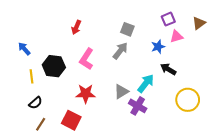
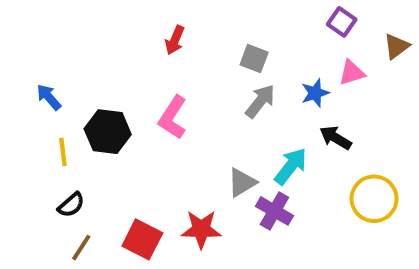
purple square: (168, 19) -> (342, 22), moved, turned -32
red arrow: (76, 27) -> (175, 40), moved
gray arrow: (120, 51) -> (260, 101), moved
red star: (86, 94) -> (201, 229), moved

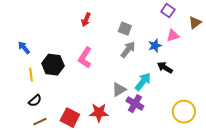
yellow circle: (374, 199) -> (184, 112), moved
brown line: (81, 248) -> (40, 122), turned 32

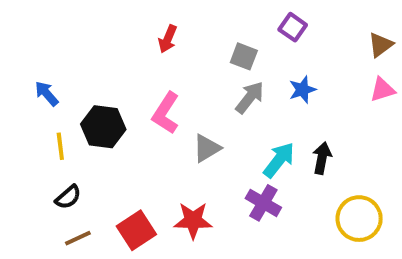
purple square: (168, 11) -> (293, 27), moved
pink triangle: (173, 36) -> (382, 90), moved
black arrow: (165, 68) -> (322, 158), moved, turned 70
gray triangle: (119, 90) -> (207, 148), moved
red square: (70, 118) -> (136, 230), turned 30

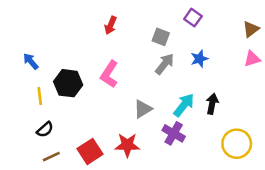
gray triangle: (207, 148) -> (143, 109), moved

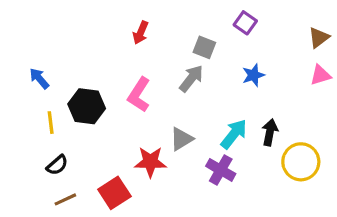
gray arrow: (165, 64) -> (191, 78), moved
yellow circle: (237, 144) -> (301, 162), moved
red star: (127, 145) -> (150, 162), moved

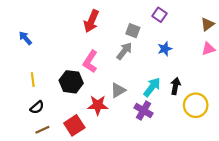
red arrow: (141, 33) -> (91, 21), size x1.5
blue arrow: (39, 78) -> (25, 38), moved
black hexagon: (87, 106) -> (71, 82), moved

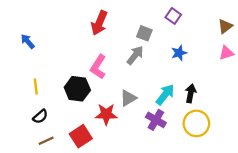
yellow circle: (196, 105) -> (196, 123), moved

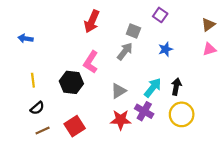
blue arrow: (28, 41) -> (25, 38), turned -40
red star: (106, 114) -> (121, 120), moved

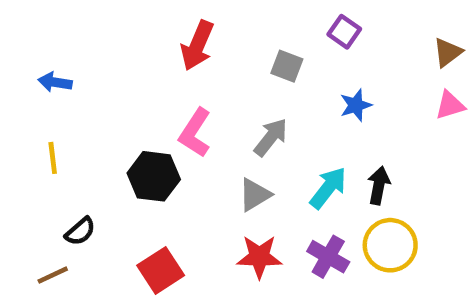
gray arrow: (125, 51) -> (271, 137), moved
yellow line: (33, 80) -> (53, 158), moved
purple cross: (144, 111) -> (328, 257), moved
brown line: (43, 130) -> (53, 275), moved

